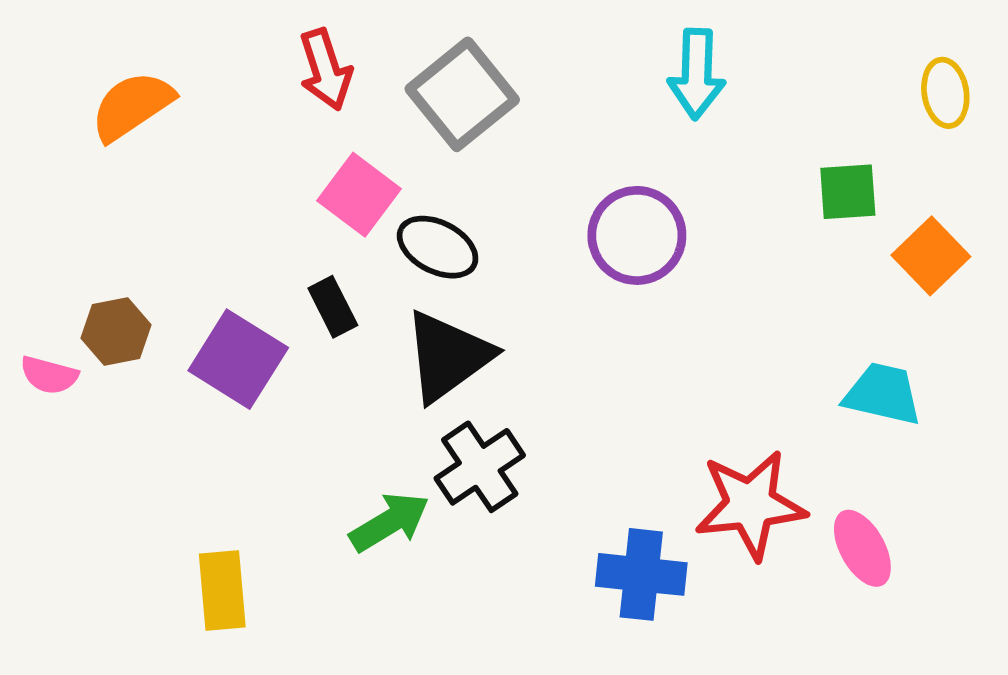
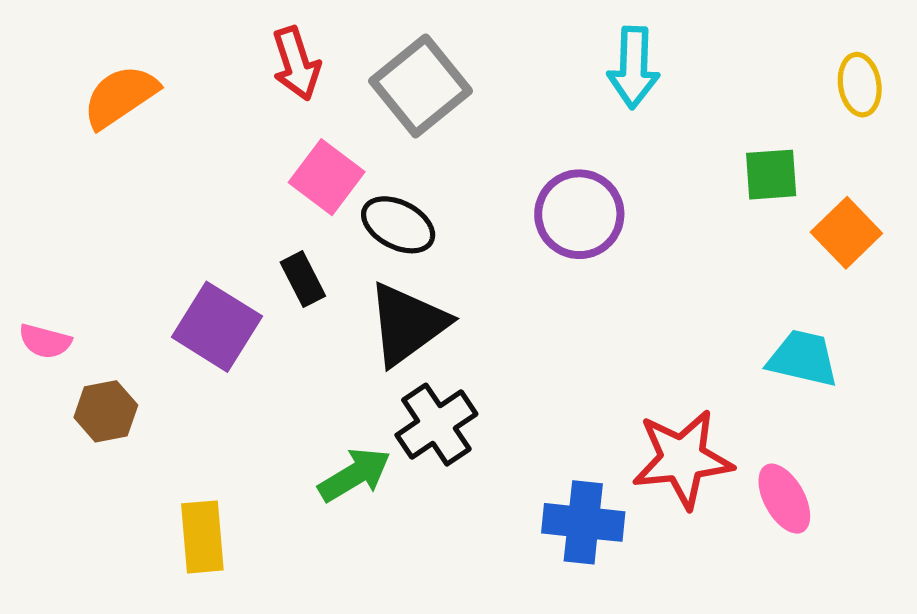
brown hexagon: (116, 331) -> (106, 411), moved

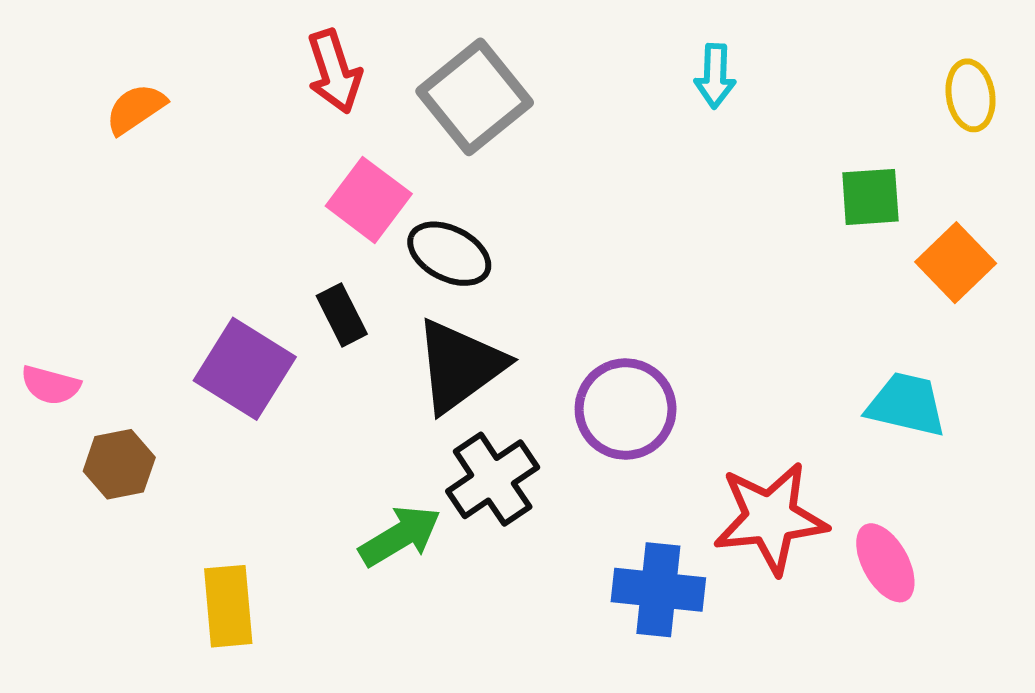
cyan arrow: (634, 67) -> (715, 76), size x0.7
orange semicircle: (120, 97) -> (136, 109), size x0.7
purple circle: (579, 214) -> (626, 409), moved

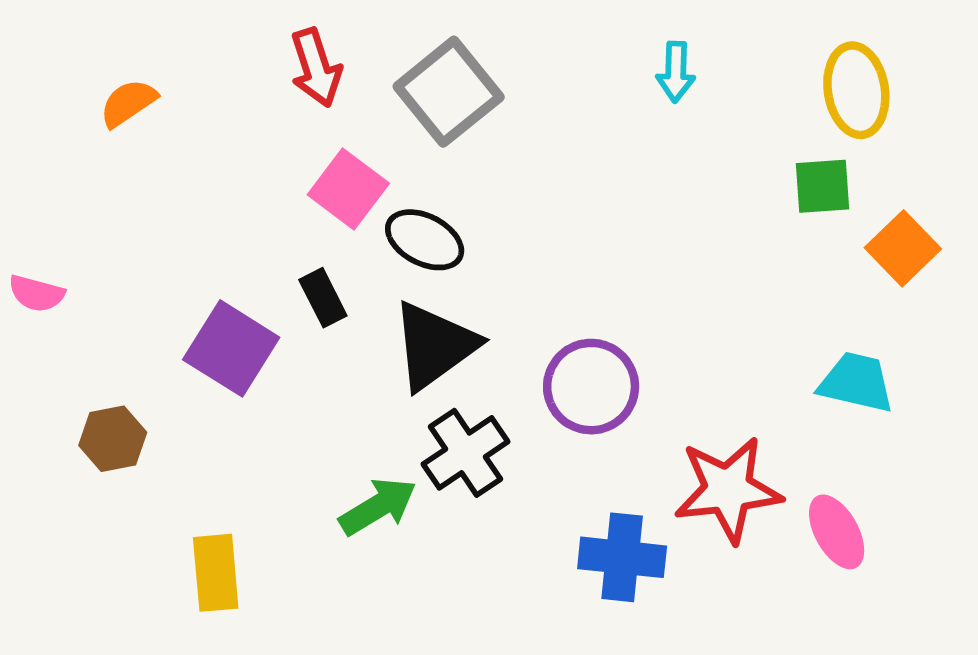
yellow ellipse: (971, 95) -> (856, 90), moved, size x1.4
pink semicircle: (51, 385) -> (37, 293), moved

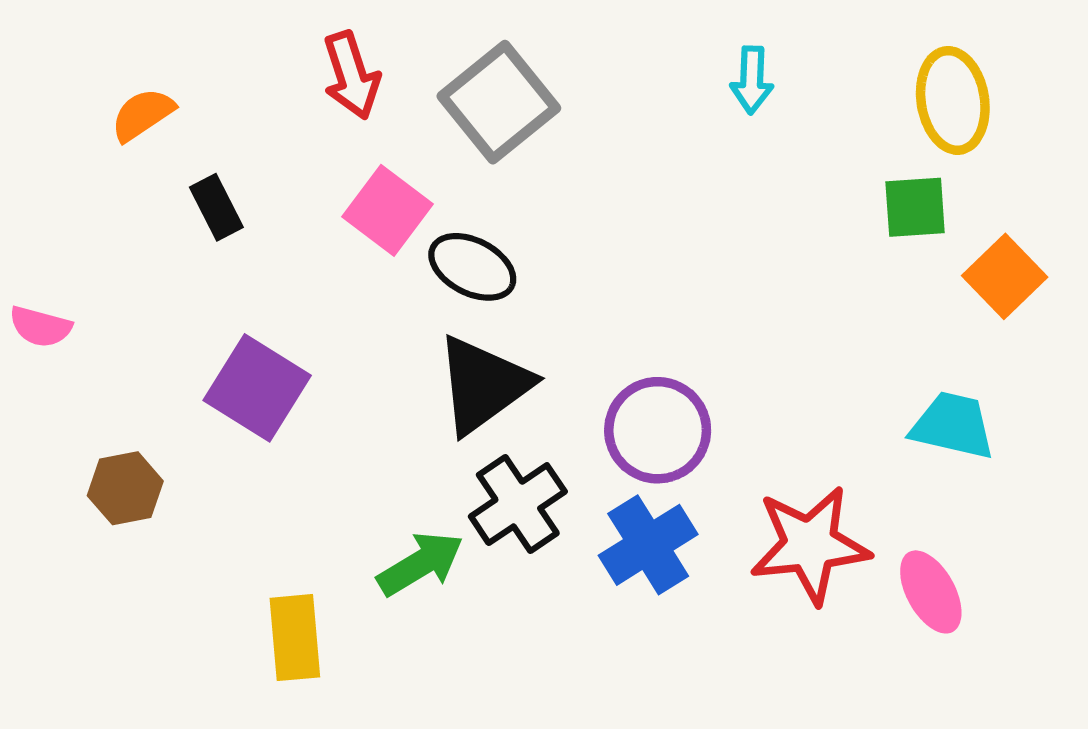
black rectangle: (323, 298) -> (216, 207), moved
blue cross: (622, 557) -> (648, 545), moved, turned -38
yellow rectangle: (216, 573) -> (295, 638), moved

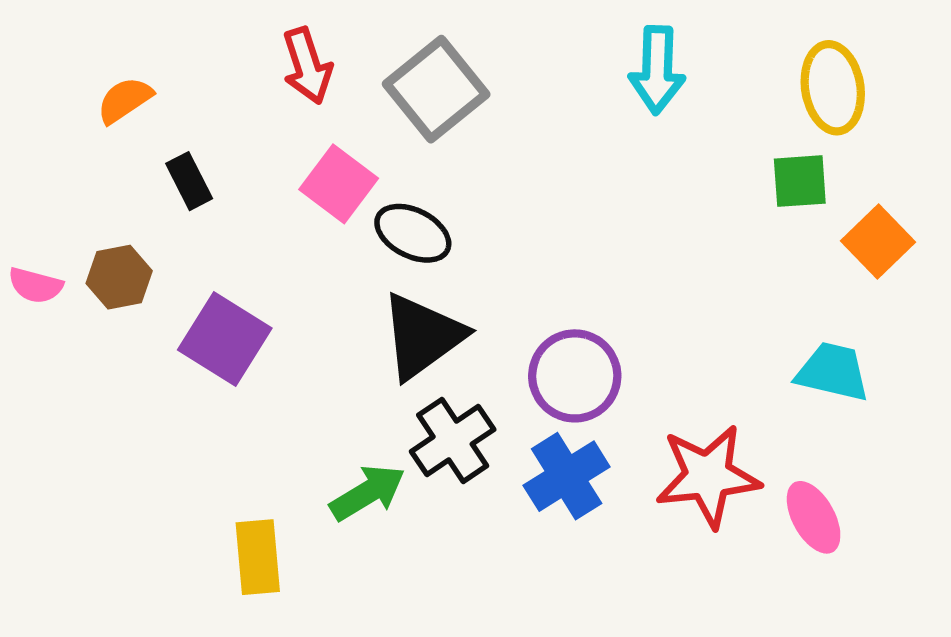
cyan arrow: (752, 80) -> (657, 70), size x1.5
brown hexagon: (125, 488) -> (119, 277), moved

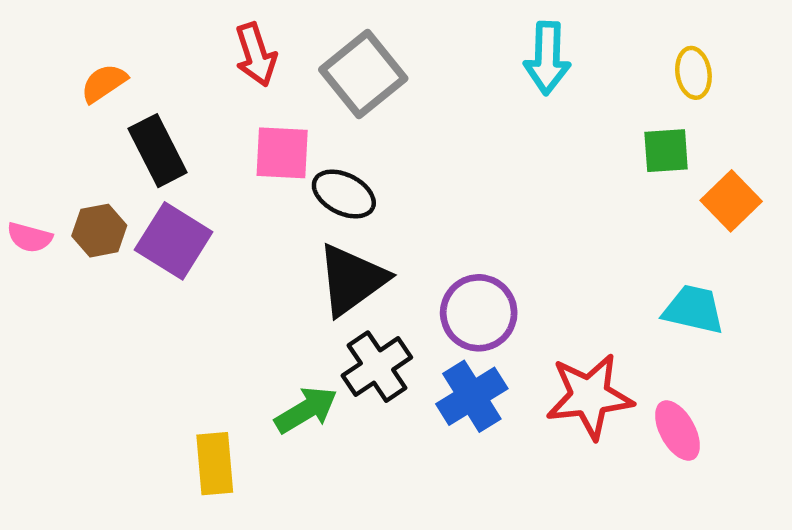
yellow ellipse: (833, 88) -> (693, 73), size x0.7
black rectangle: (189, 181) -> (158, 151), size x1.5
pink square: (339, 184) -> (282, 153), turned -34
purple square: (225, 339) -> (174, 241), moved

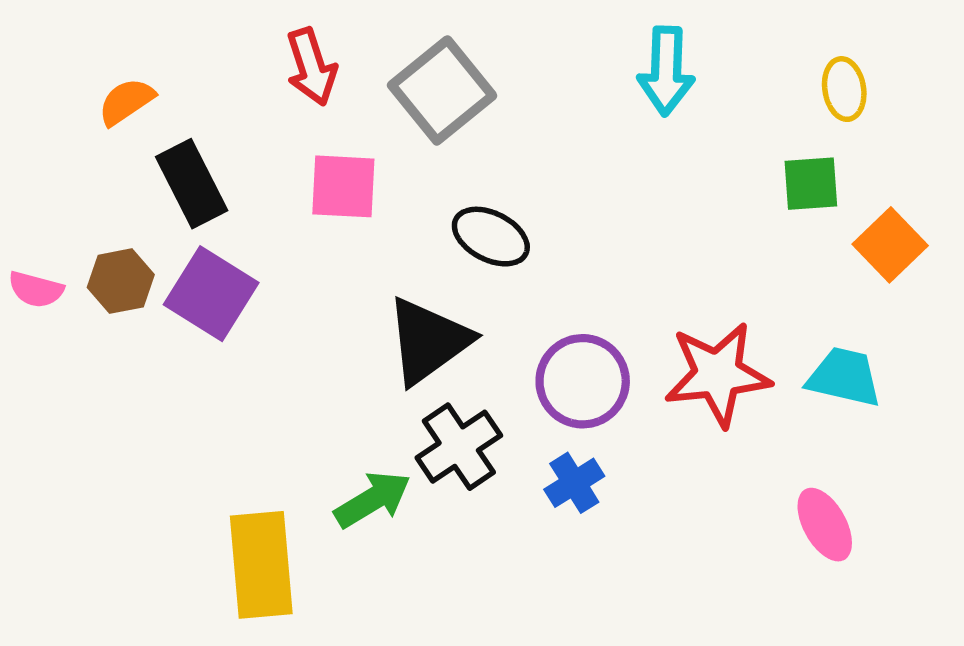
black ellipse: (344, 194) -> (491, 237), moved
blue cross: (472, 396) -> (574, 483), size x0.7
red star: (589, 396) -> (718, 374), moved
yellow rectangle: (215, 464) -> (261, 565), size x1.4

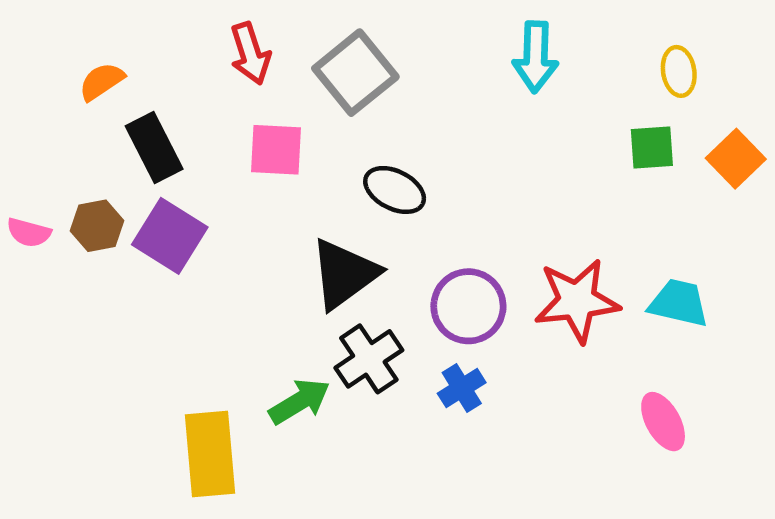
orange square: (890, 245) -> (736, 159), moved

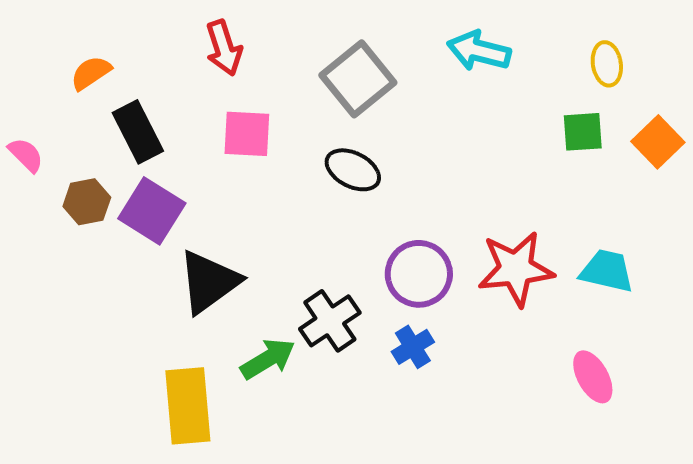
cyan arrow: (536, 57) -> (479, 51), turned 102
gray square: (355, 73) -> (358, 79), moved
pink semicircle: (29, 232) -> (26, 155), moved, turned -150
black triangle: (344, 274) -> (209, 282), moved

